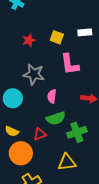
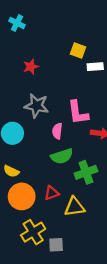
white rectangle: (85, 32) -> (95, 67), moved
yellow square: (57, 37) -> (78, 51), moved
pink L-shape: (70, 64) -> (78, 113), moved
red triangle: (40, 134) -> (52, 193), moved

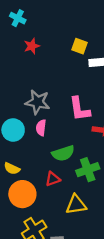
red star: (31, 67) -> (32, 46), moved
pink semicircle: (57, 131) -> (41, 128), moved
red triangle: (52, 193) -> (53, 179), moved

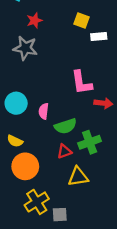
gray star: (38, 102) -> (25, 48), moved
pink semicircle: (41, 128) -> (44, 111), moved
red triangle: (53, 179) -> (64, 151), moved

